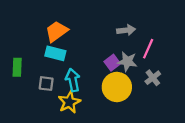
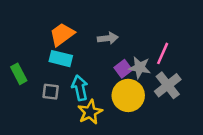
gray arrow: (126, 30) -> (108, 38), moved
green rectangle: (17, 67) -> (19, 74), turned -30
gray cross: (153, 78) -> (168, 85), size x1.5
yellow star: (69, 102) -> (90, 112), moved

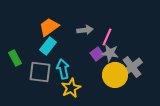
pink line: (163, 53) -> (107, 37), moved
cyan rectangle: (61, 59) -> (48, 46), turned -66
gray square: (51, 92) -> (40, 72), size x1.6
yellow circle: (128, 95) -> (115, 75), moved

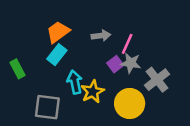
gray square: (40, 72) -> (47, 107), moved
yellow circle: (115, 75) -> (130, 104), moved
yellow star: (71, 88) -> (93, 92), moved

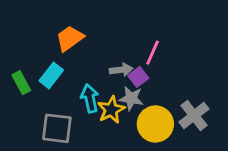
gray arrow: (101, 36) -> (121, 70), moved
cyan rectangle: (57, 55) -> (51, 75), moved
gray star: (131, 63) -> (131, 98), moved
gray cross: (157, 80) -> (194, 115), moved

